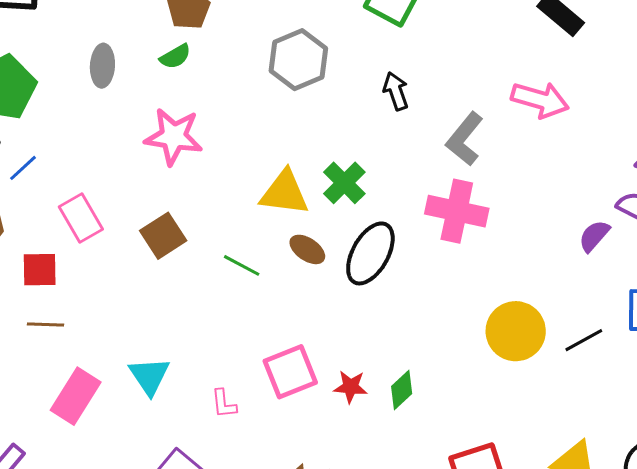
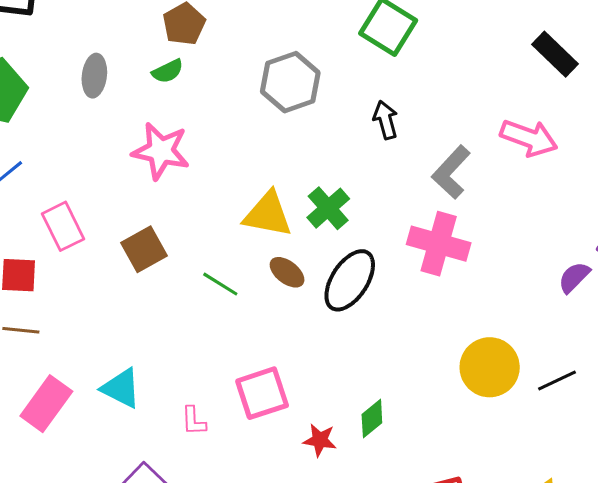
cyan triangle: (149, 376) -> (121, 388), turned -33
red star: (351, 387) -> (320, 440), moved

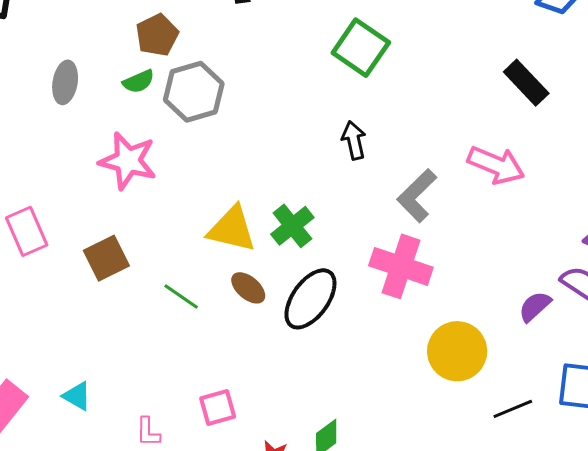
gray hexagon: (290, 82) -> (194, 92), moved
yellow circle: (490, 367) -> (457, 351), moved
cyan triangle: (121, 388) -> (77, 396), size x0.7
pink square: (262, 393) -> (218, 408), size x0.7

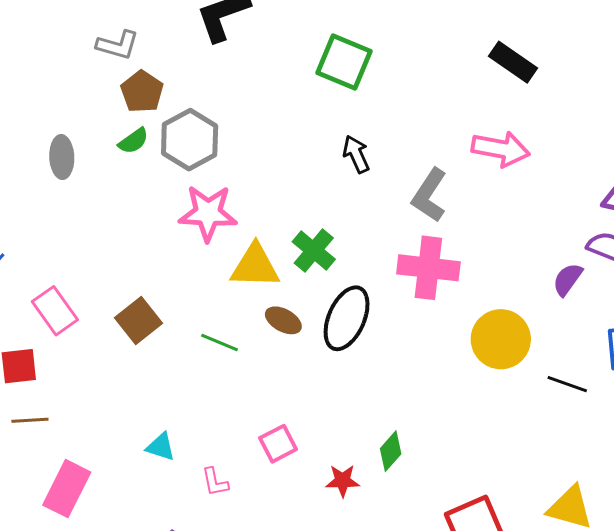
pink star: (128, 161) -> (208, 213), moved
cyan triangle: (77, 396) -> (161, 447), moved
black line: (513, 409) -> (567, 384), turned 54

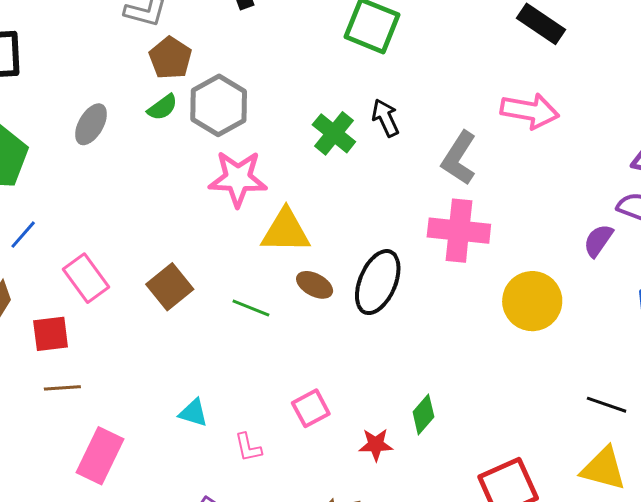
gray ellipse: (62, 157) -> (91, 124), turned 33
green cross: (314, 251) -> (334, 133), moved
black line: (567, 384) -> (607, 405), moved

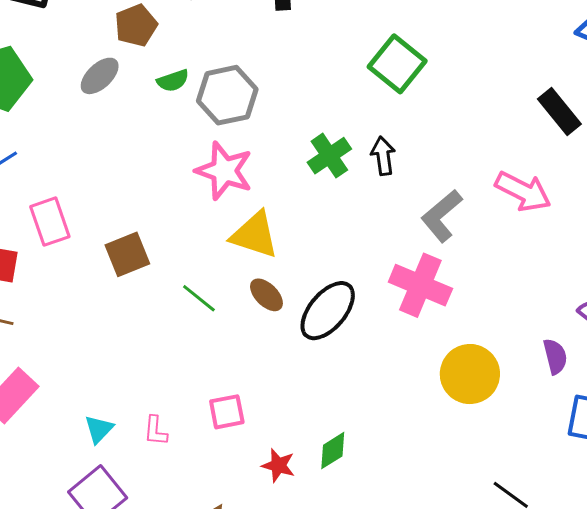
brown pentagon: (170, 58) -> (136, 25), moved
purple semicircle: (598, 240) -> (555, 356), moved, turned 114
cyan triangle: (193, 413) -> (99, 429), moved, turned 40

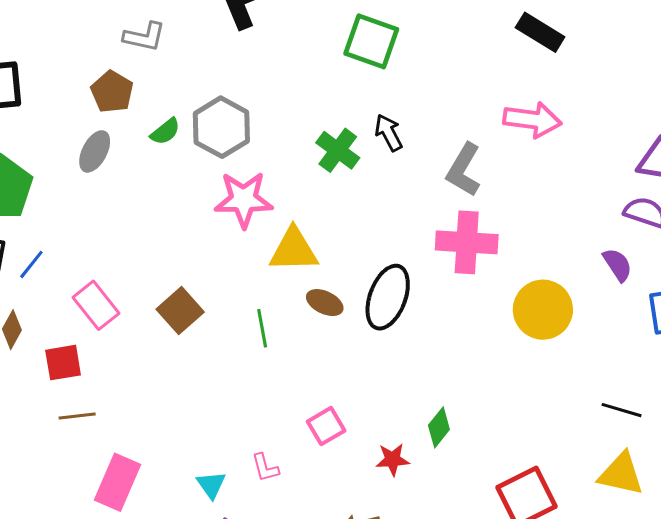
green line: (199, 298) -> (262, 328), turned 60

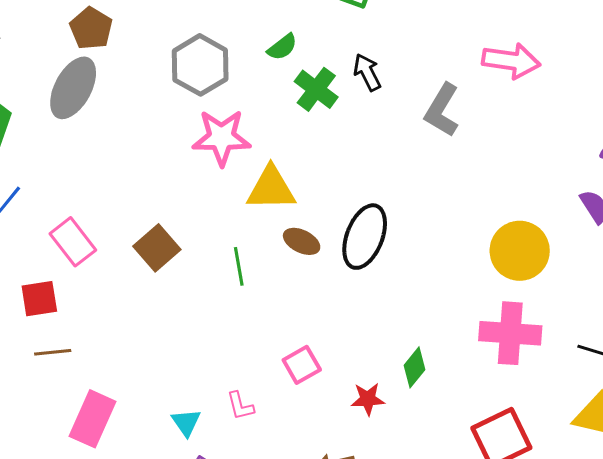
green semicircle: (165, 132) -> (282, 47), moved
gray ellipse: (95, 151) -> (73, 88), size x1.5
pink cross: (467, 242) -> (510, 333), moved

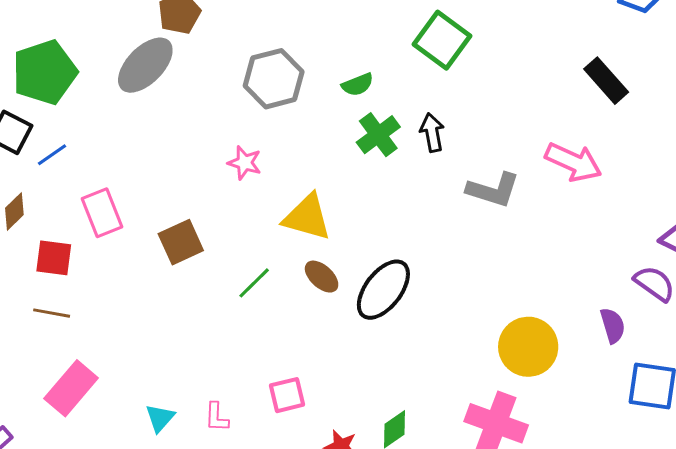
gray L-shape: (442, 110) -> (493, 190), turned -120
pink star: (222, 138) -> (245, 163), moved, size x0.6
green line: (239, 266) -> (254, 283), turned 39

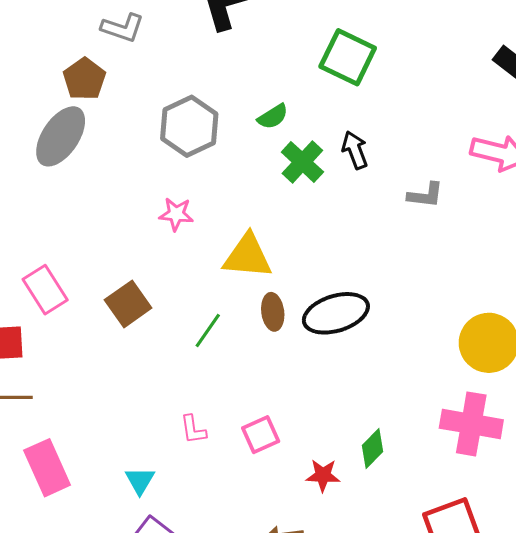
gray L-shape: (493, 190) -> (425, 195), size x0.7
brown ellipse: (322, 277) -> (273, 312), turned 51
black ellipse: (383, 290) -> (336, 313), turned 46
pink rectangle: (71, 388) -> (47, 468), turned -54
pink L-shape: (217, 417) -> (193, 429), moved

